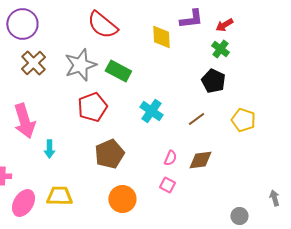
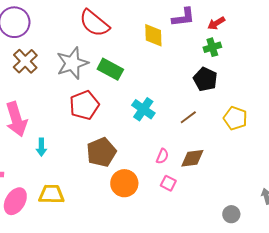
green cross: (220, 49) -> (212, 47), turned 36
pink square: (167, 185) -> (168, 183), moved
orange circle: (122, 199) -> (124, 183), moved

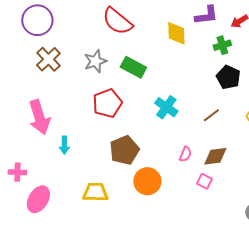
green cross: (212, 47) -> (222, 45), moved
gray star: (72, 63) -> (95, 61), size x0.7
pink square: (168, 183) -> (204, 181), moved
yellow trapezoid: (51, 194) -> (95, 192), moved

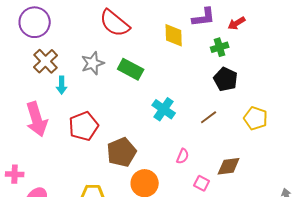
red pentagon: (107, 103) -> (84, 126), moved
cyan arrow: (64, 145) -> (62, 85), moved
brown diamond: (215, 156) -> (229, 166), moved

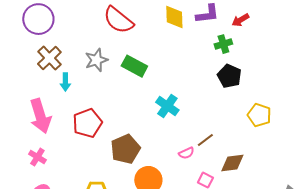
yellow diamond: (174, 35) -> (174, 17), moved
brown line: (209, 117) -> (205, 140), moved
pink semicircle: (183, 156) -> (186, 153), turned 42
pink cross: (15, 174) -> (37, 157), moved, turned 30

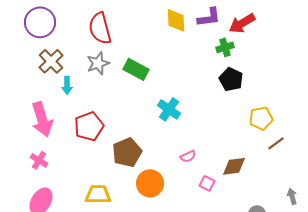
red semicircle: (118, 20) -> (100, 28), moved, turned 36
red arrow: (240, 20) -> (242, 23), size x1.5
yellow pentagon: (259, 115) -> (261, 118), turned -30
brown line: (205, 140) -> (276, 143), moved

